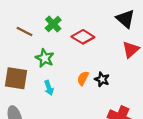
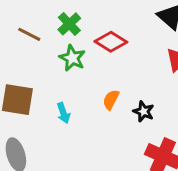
green star: (45, 58) -> (72, 58), moved
black star: (102, 79) -> (144, 112), moved

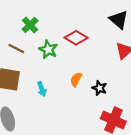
green cross: (69, 24) -> (30, 25), moved
brown line: (29, 34) -> (16, 48), moved

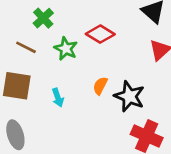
black star: (100, 88) -> (129, 96), size x1.6

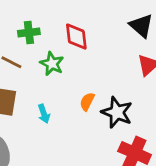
green cross: (43, 18) -> (29, 32), turned 36
red diamond: (100, 34) -> (76, 37), moved, turned 52

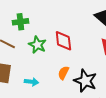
red diamond: (76, 37) -> (63, 41), moved
cyan arrow: (44, 114) -> (31, 82), turned -64

